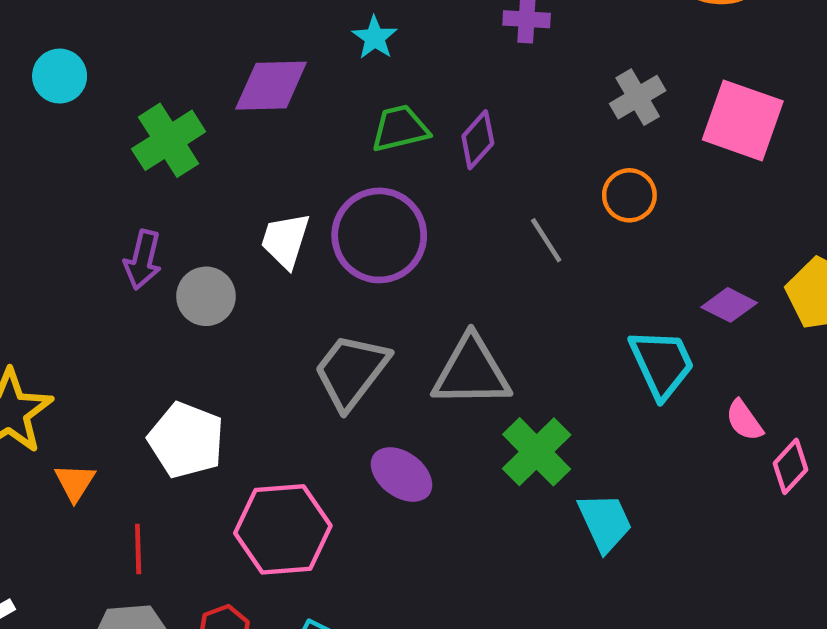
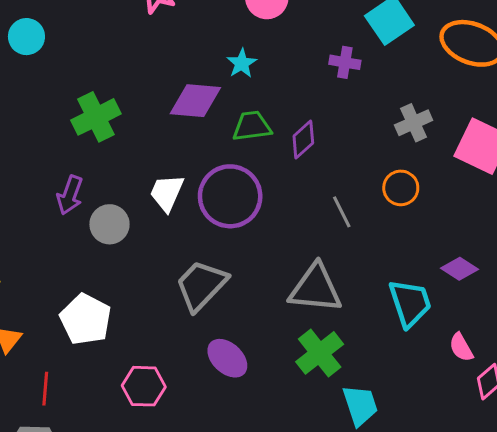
cyan circle: (60, 76) -> (26, 37), moved
purple diamond: (271, 86) -> (195, 101), moved
gray triangle: (471, 372) -> (315, 288), moved
pink hexagon: (283, 529) -> (144, 386), size x0.7

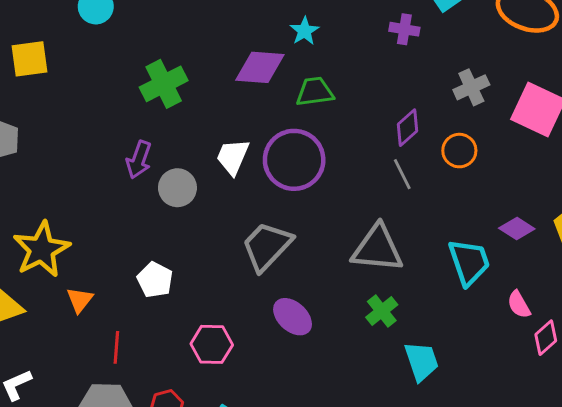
purple diamond: (303, 139) -> (408, 128), moved
white pentagon: (86, 319) -> (155, 280), size x0.7
green cross: (320, 353) -> (382, 311), size x0.7

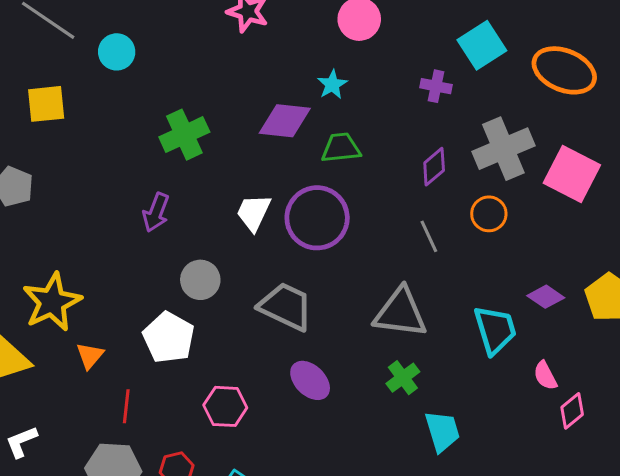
gray cross: (471, 87) -> (503, 149), size x1.6
purple diamond: (408, 128) -> (434, 167), moved
gray circle: (177, 188) -> (200, 280), moved
gray trapezoid: (267, 246) -> (286, 306), turned 70
white pentagon: (155, 280) -> (169, 338), size x1.4

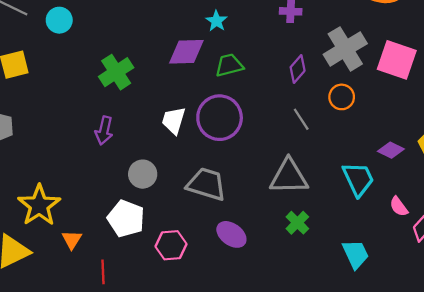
pink hexagon: (225, 406) -> (171, 245), moved
cyan trapezoid: (442, 431) -> (356, 254), moved

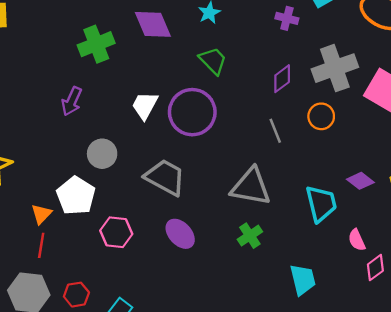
purple diamond: (186, 52) -> (153, 24), moved, turned 57
green trapezoid: (229, 65) -> (213, 61), turned 48
orange triangle: (72, 240) -> (41, 214), moved

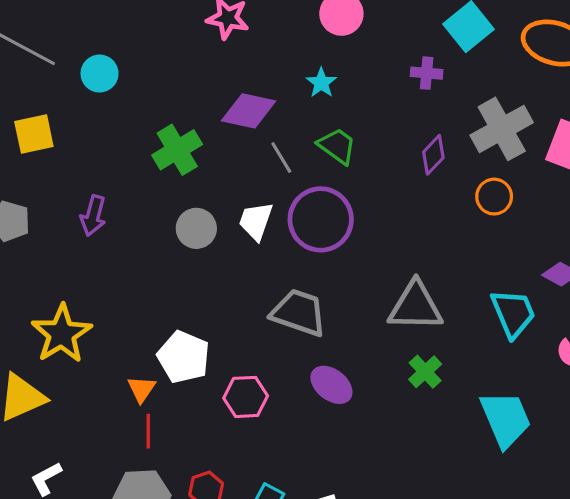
purple diamond: (153, 24) -> (249, 111), turned -45
purple arrow: (72, 101) -> (93, 216), moved
gray line: (275, 131) -> (281, 158), moved
gray circle: (102, 154) -> (196, 228), moved
cyan trapezoid: (303, 280) -> (506, 419), size x1.4

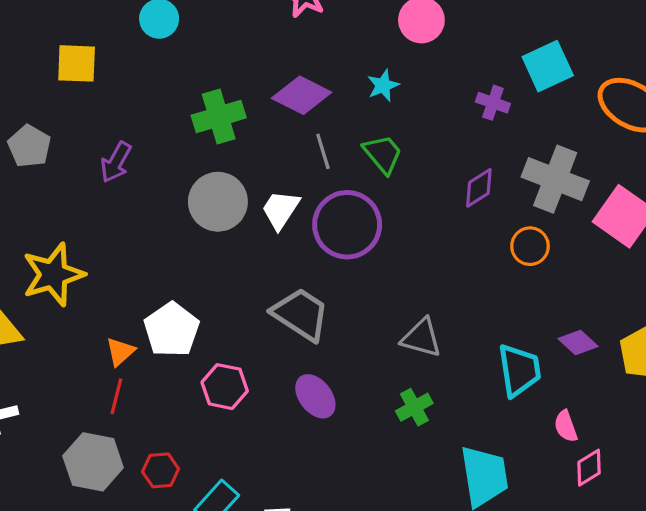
gray cross: (502, 129) -> (555, 179), turned 36
gray circle: (196, 228) -> (218, 202), size x1.4
gray triangle: (415, 306) -> (421, 338), size x0.7

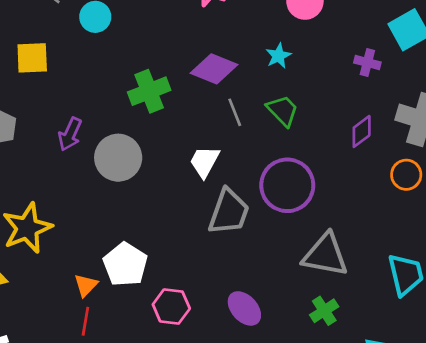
gray circle: (218, 202) -> (118, 158), moved
purple circle: (347, 225) -> (287, 185), moved
gray trapezoid: (301, 314) -> (229, 212), moved, turned 81
gray triangle: (421, 338) -> (325, 255), size x1.4

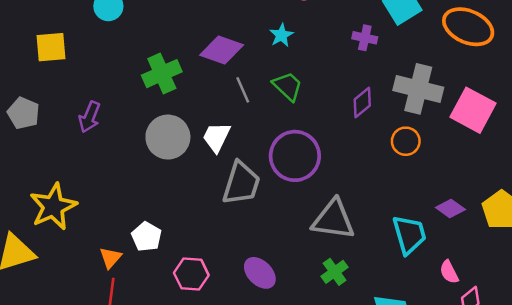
gray circle: (118, 158) -> (168, 137), moved
white pentagon: (125, 264) -> (147, 237), size x0.7

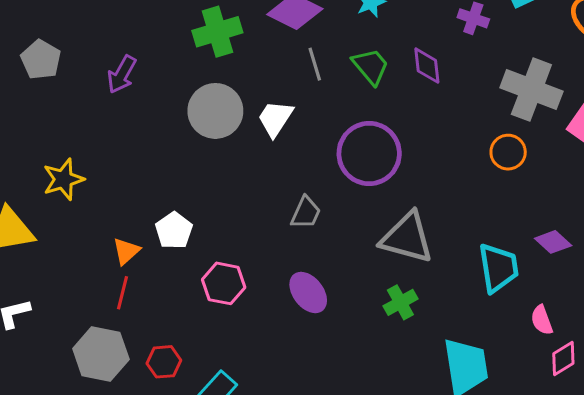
purple diamond: (362, 103) -> (427, 66), moved, turned -64
gray trapezoid: (241, 183) -> (306, 213), moved, size x0.6
yellow star: (53, 207) -> (63, 179), size x0.7

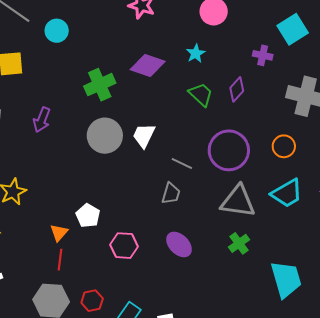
gray line: (315, 64) -> (182, 163), moved, turned -40
purple diamond: (427, 66) -> (237, 89), turned 55
orange circle: (508, 152) -> (284, 146), moved
purple circle: (369, 153) -> (229, 150), moved
cyan trapezoid: (498, 268) -> (287, 193), moved, turned 76

